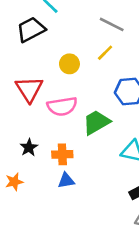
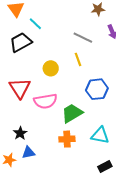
yellow line: (105, 53) -> (78, 59), turned -64
orange cross: (62, 154) -> (67, 139), moved
blue triangle: (66, 181) -> (28, 153), moved

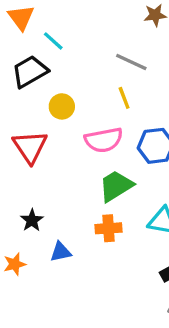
yellow circle: (51, 68) -> (62, 106), moved
pink semicircle: (45, 101) -> (104, 140), moved
blue triangle: (28, 153) -> (61, 252), moved

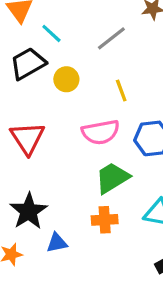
gray line: (131, 62) -> (111, 38), moved, turned -64
yellow circle: (62, 106) -> (66, 79), moved
black star: (32, 220) -> (29, 211), size x1.6

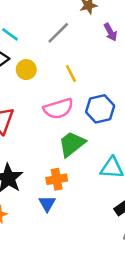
orange cross: (105, 220) -> (57, 179), moved
blue triangle: (57, 243) -> (47, 204), moved, turned -42

